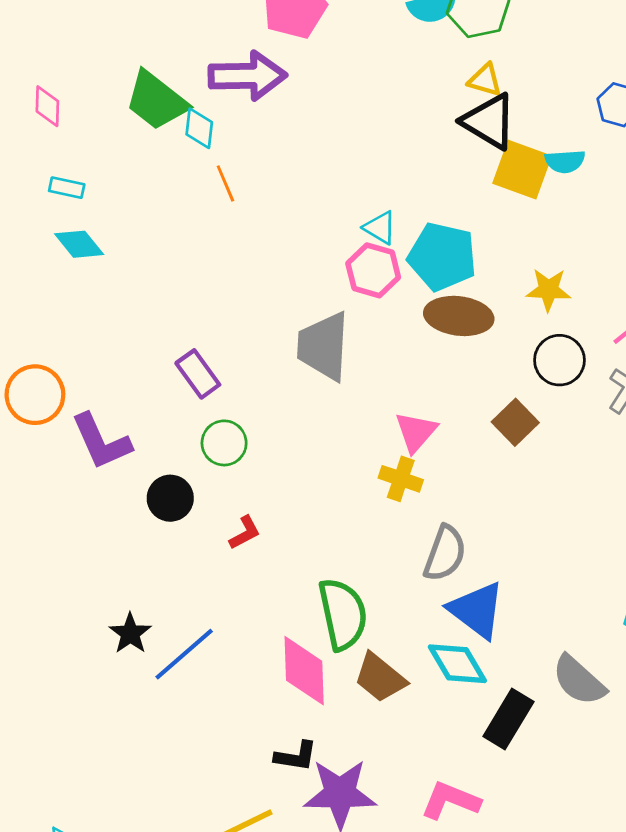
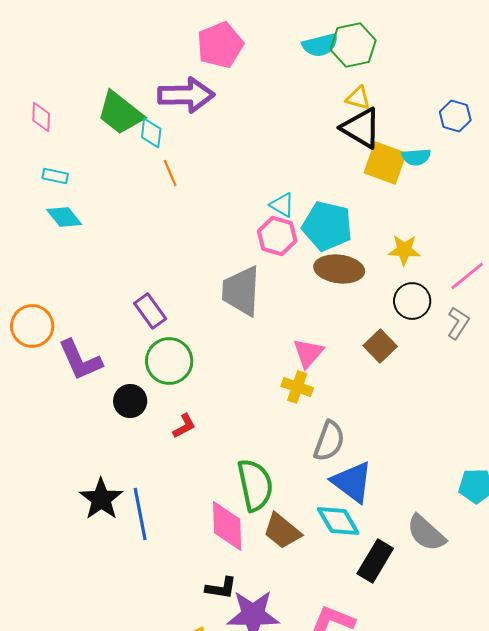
green circle: (224, 443) -> (169, 361), size x1.4
black star: (130, 633) -> (101, 499), size x1.4
blue line: (184, 654) -> (140, 514), turned -60

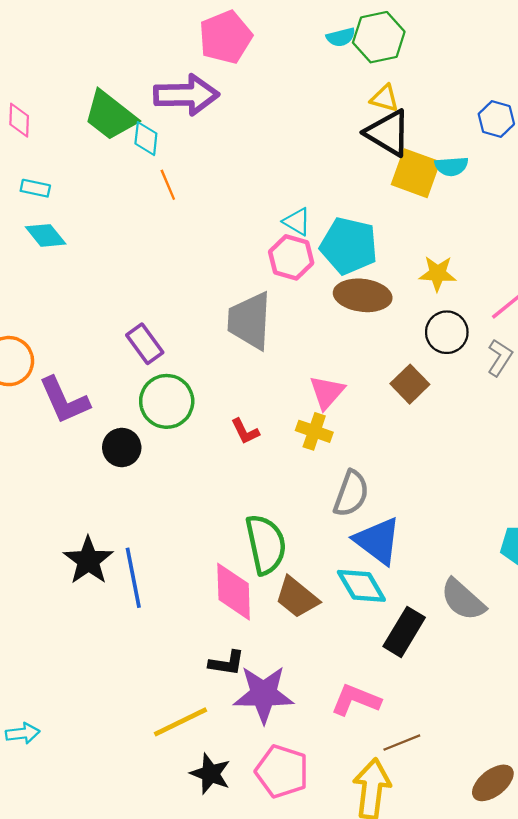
cyan semicircle: (320, 45) -> (341, 37), size x0.7
red L-shape: (184, 426) -> (245, 431), moved, turned 92

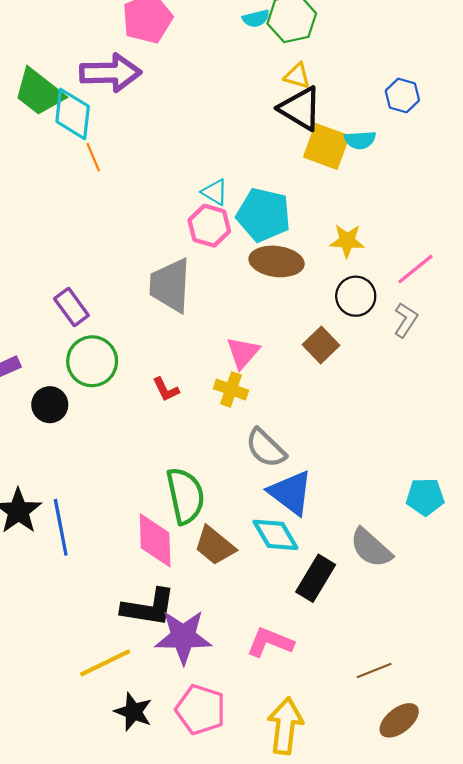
cyan diamond: (146, 139) -> (73, 114), size x1.6
gray semicircle: (351, 494) -> (266, 448), turned 114
black L-shape: (227, 663) -> (149, 608), size x1.6
brown line: (402, 743) -> (374, 670), moved

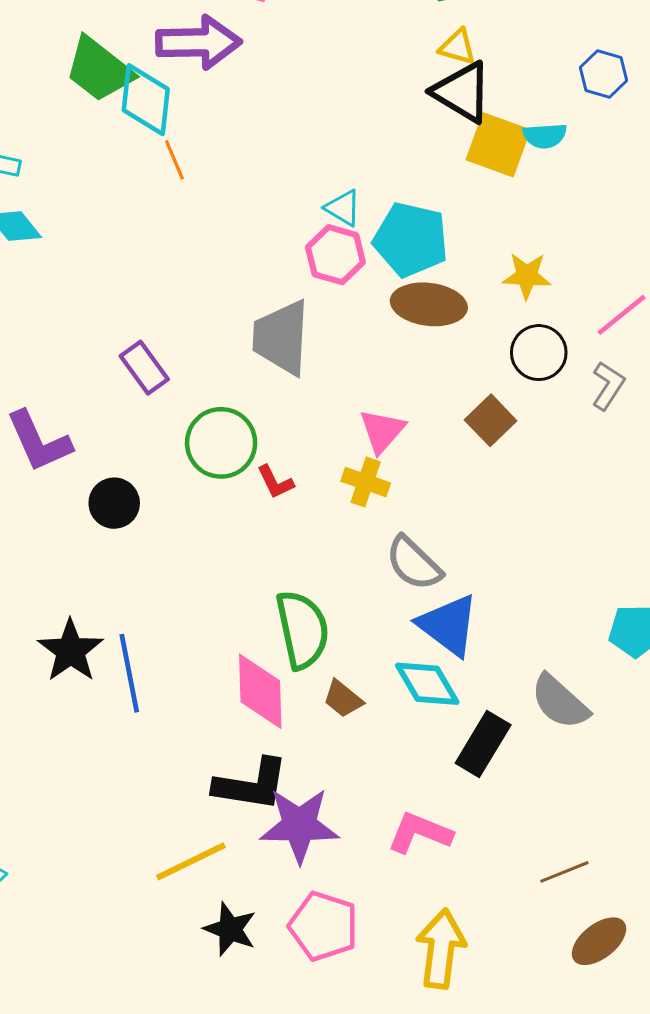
green circle: (92, 361) -> (221, 443), moved
brown trapezoid: (215, 546) -> (343, 699), size x0.7

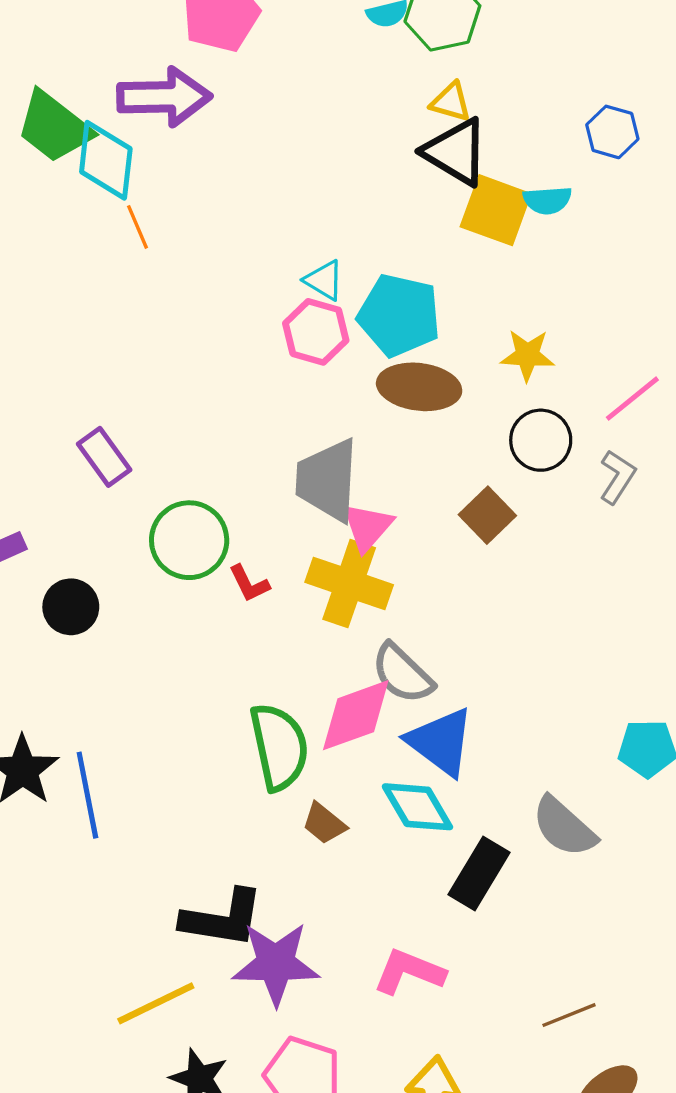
gray trapezoid: (281, 337) -> (327, 480), moved
yellow cross: (366, 482) -> (349, 583), size x1.6
pink diamond: (260, 691) -> (356, 715), moved, turned 72

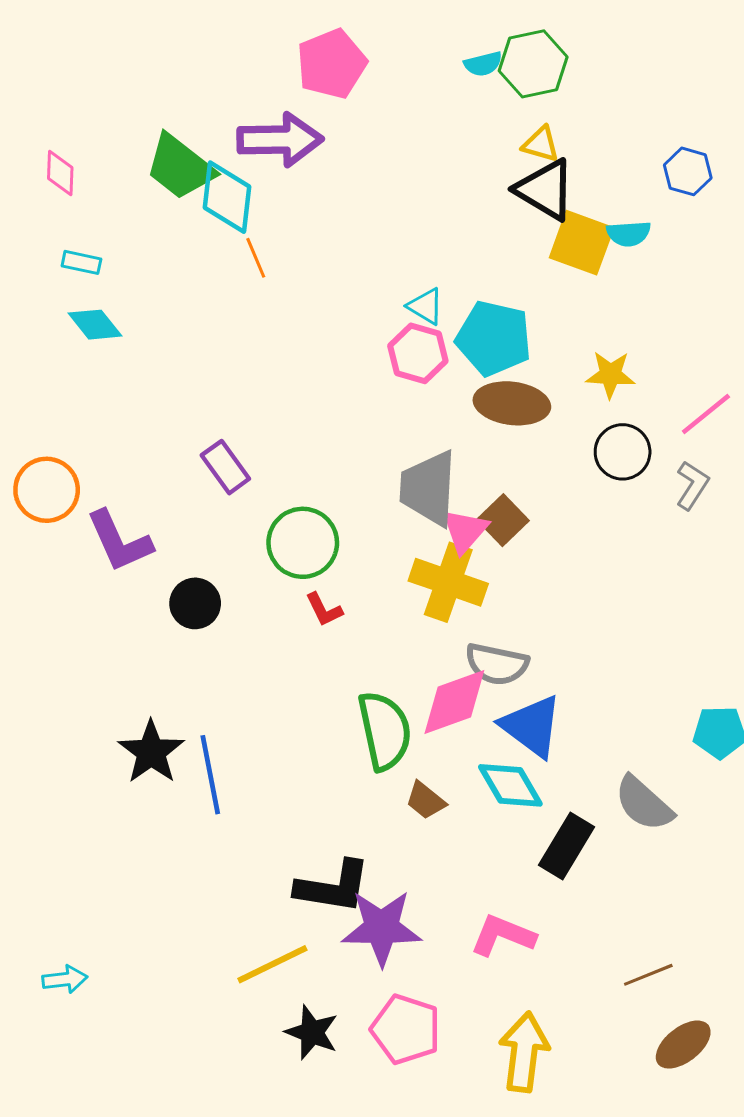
brown square: (487, 515) -> (503, 520), moved
red L-shape: (249, 583) -> (324, 610), moved
gray semicircle: (402, 673) -> (497, 664), turned -32

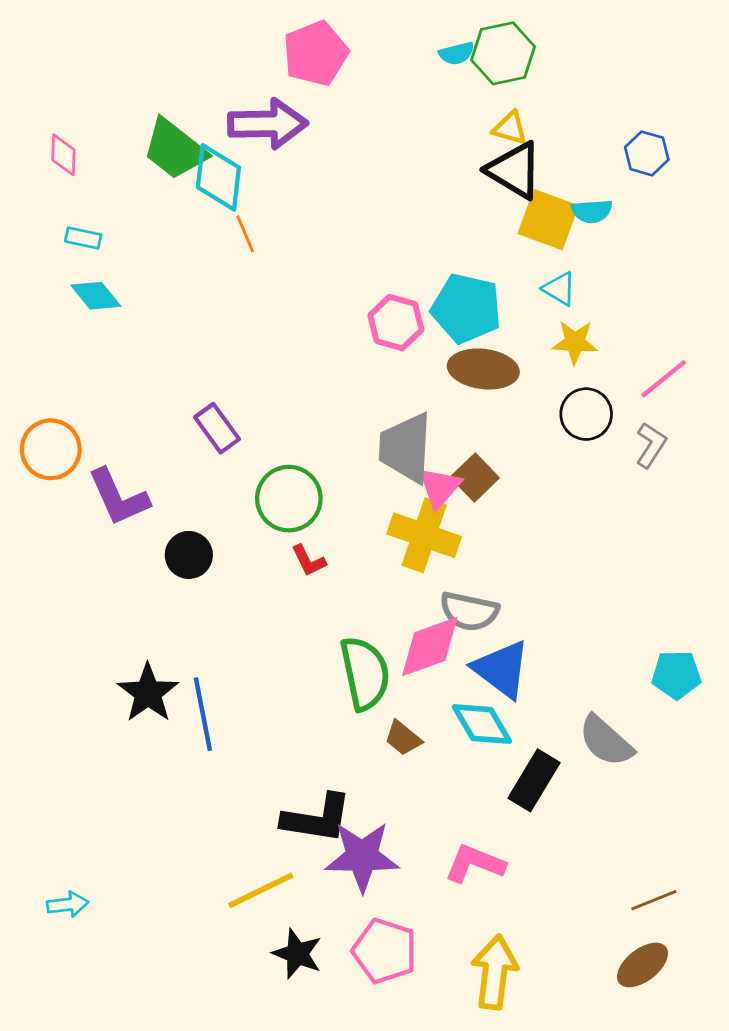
cyan triangle: (426, 306) -> (559, 289), moved
brown line: (648, 975) -> (654, 900), moved

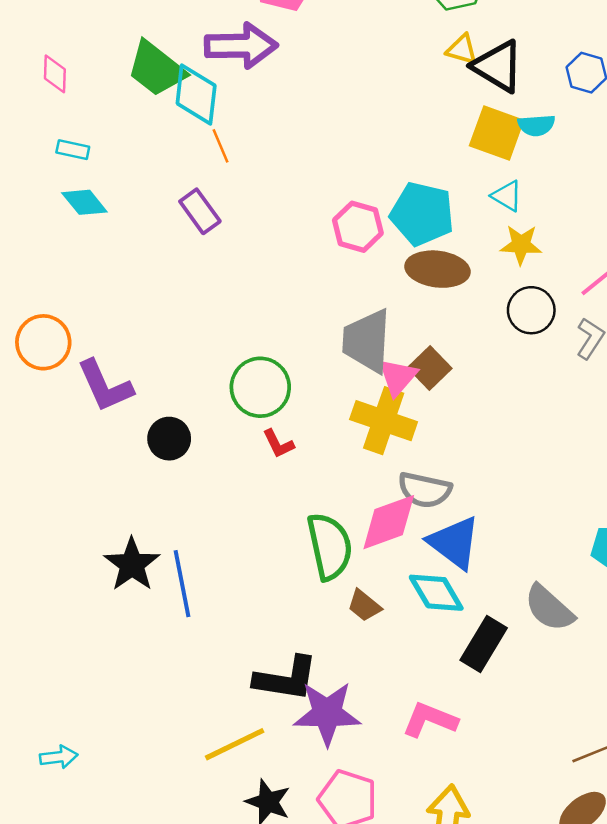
black triangle: (514, 170) -> (498, 66), moved
purple rectangle: (217, 428) -> (200, 211), moved

